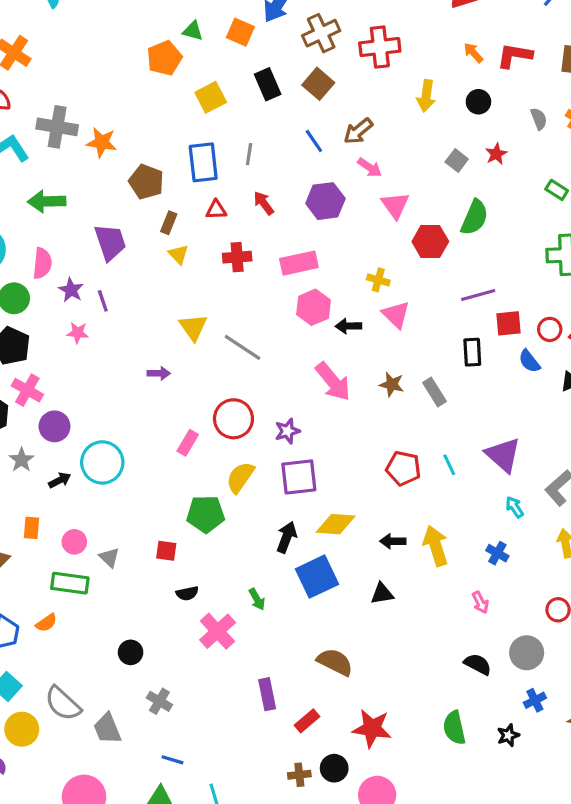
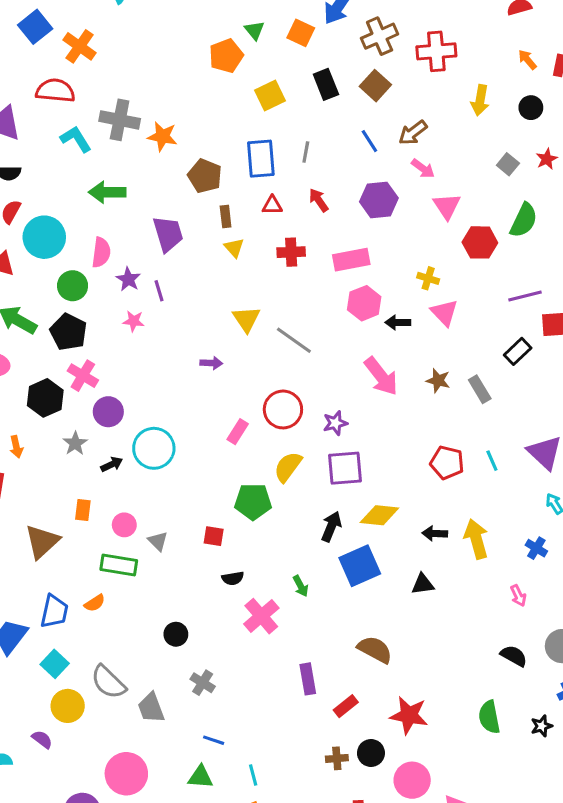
green triangle: (193, 31) -> (254, 30), turned 35
brown rectangle: (169, 223) -> (226, 217), turned -30
black rectangle: (472, 352) -> (518, 351), turned 48

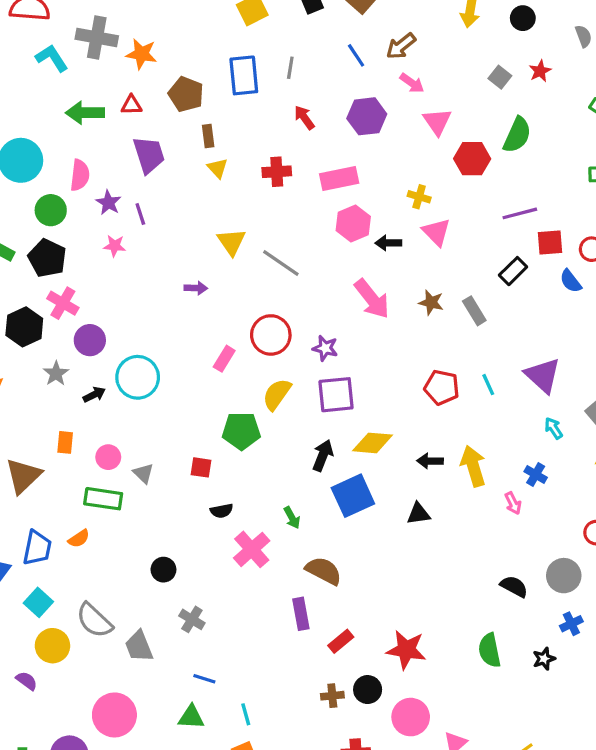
red triangle: (272, 205) -> (132, 105), moved
purple star: (335, 423) -> (325, 348), turned 30
pink arrow: (518, 596) -> (513, 503), moved
brown semicircle: (375, 650) -> (324, 571), moved

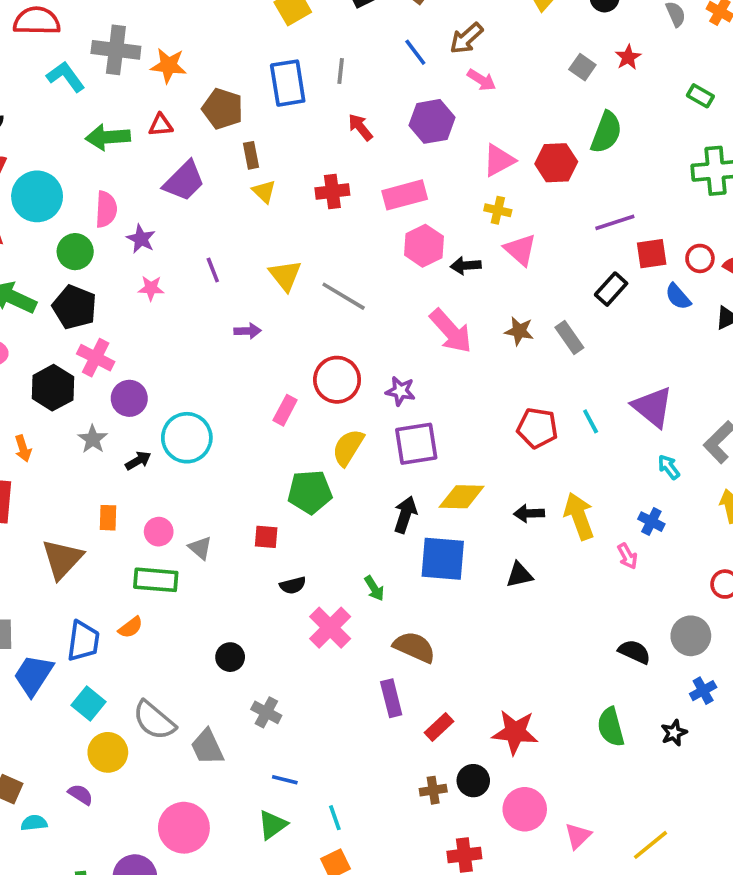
pink triangle: (437, 122) -> (499, 160), moved, turned 40
purple trapezoid: (149, 155) -> (184, 181), turned 66
purple line: (140, 214) -> (213, 270), moved
blue square: (353, 496) -> (443, 559), turned 33
green triangle: (191, 717) -> (272, 825), turned -36

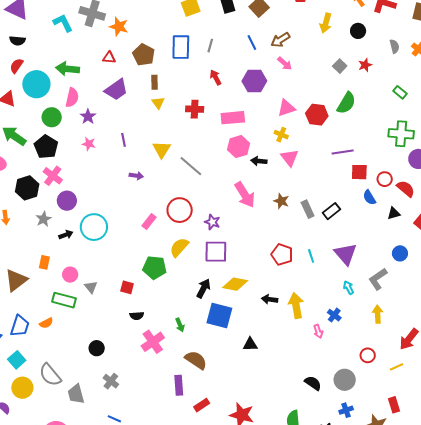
green arrow: (108, 137) -> (67, 69), moved
black rectangle: (611, 289) -> (332, 211), moved
black triangle: (519, 575) -> (250, 344), moved

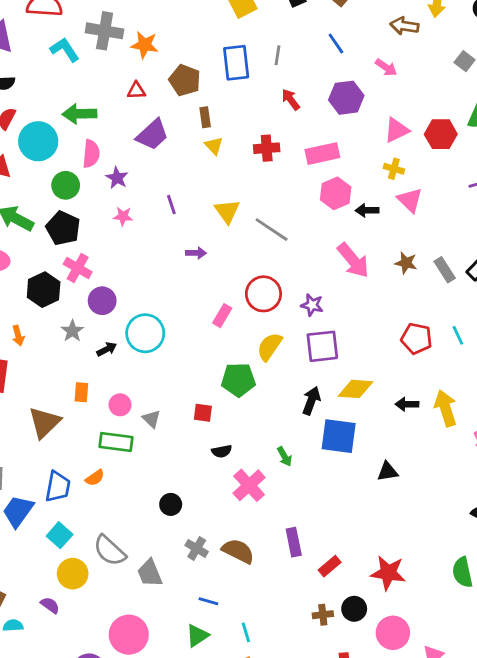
brown arrow: (280, 40) -> (404, 26), moved, turned 48
brown semicircle: (196, 360) -> (238, 551), moved

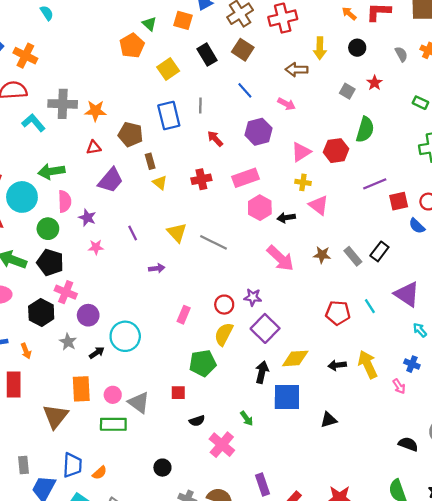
red circle: (263, 294) -> (224, 305), moved, size x0.7
purple square: (322, 346) -> (265, 328), turned -32
orange rectangle: (81, 392) -> (81, 389), size x1.6
gray triangle: (152, 419) -> (139, 403), size x1.5
orange semicircle: (95, 478) -> (100, 473), moved

